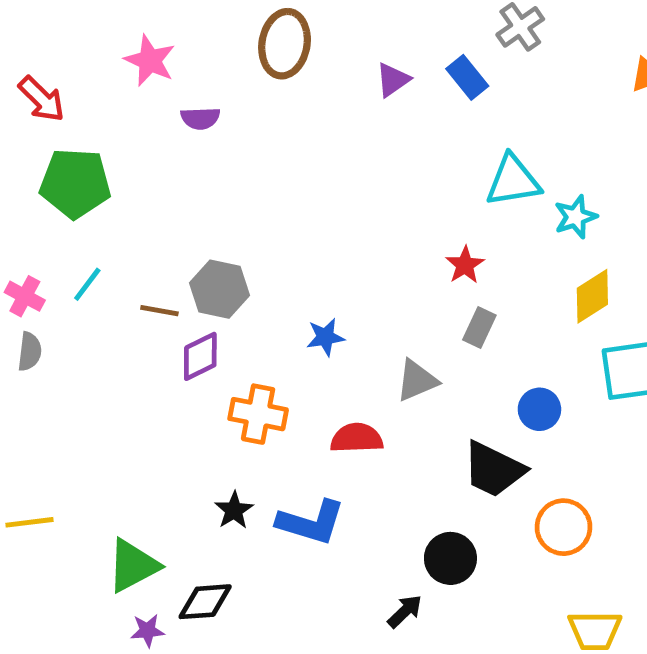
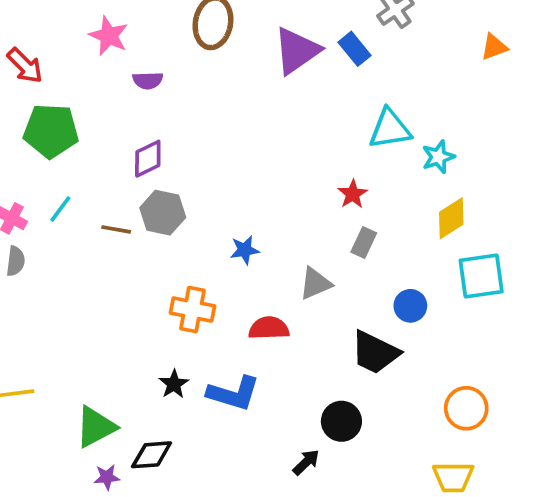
purple triangle: (393, 80) -> (297, 51), size x1.8
purple diamond: (200, 356) -> (148, 159), moved
orange circle: (564, 527) -> (466, 408), moved

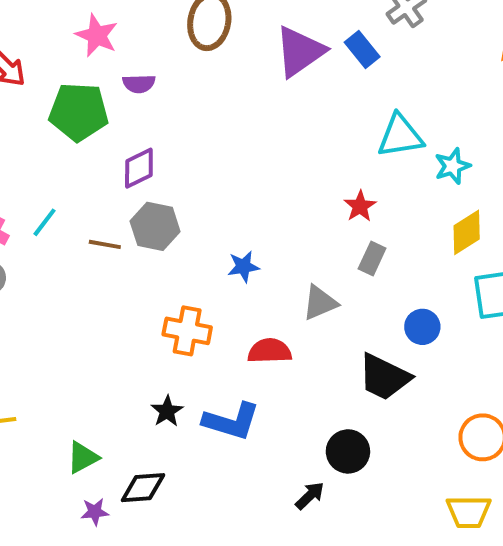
green pentagon: (51, 131) -> (79, 112), moved
green triangle: (96, 427) -> (83, 457), size x0.7

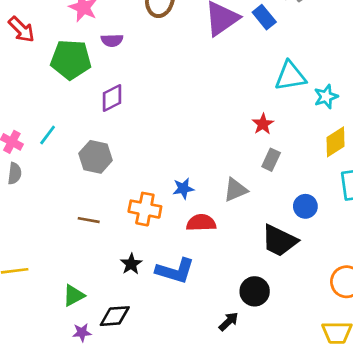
gray hexagon: (155, 226) -> (96, 157), moved
brown line: (105, 244) -> (89, 220), moved
blue star: (243, 267) -> (183, 188), moved

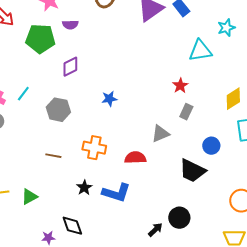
cyan star: (326, 97) -> (226, 28), moved
blue star: (183, 188) -> (109, 99), moved
black circle: (255, 291) -> (179, 218), moved
green triangle: (74, 295) -> (29, 197), moved
black diamond: (115, 316) -> (72, 226), turned 75

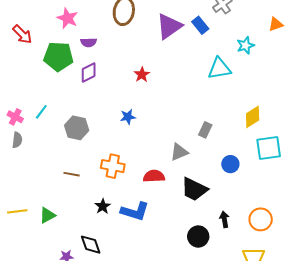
purple diamond: (70, 67) -> (89, 73), moved
red star: (180, 86) -> (142, 75), moved
black trapezoid: (192, 171) -> (194, 189), moved
black arrow: (155, 230) -> (224, 219), moved, turned -56

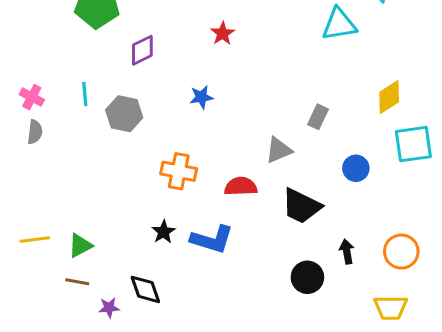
purple diamond: (89, 73) -> (142, 50), moved
cyan line: (41, 112) -> (85, 94), moved, turned -42
brown line: (72, 174) -> (77, 282), moved

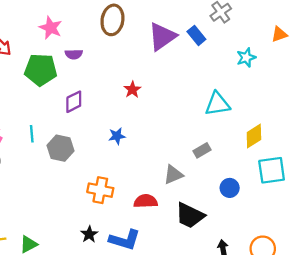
cyan triangle: (339, 24) -> (217, 104), moved
gray rectangle: (318, 117) -> (202, 150), turned 35

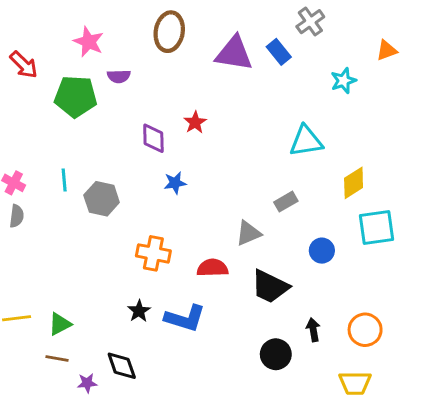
purple triangle: (162, 37) -> (234, 53), turned 44
purple diamond: (74, 102) -> (153, 138), moved, turned -65

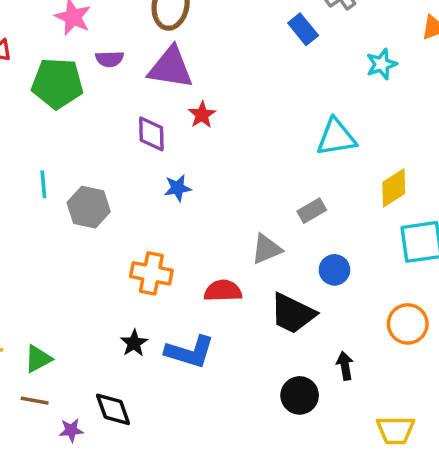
purple triangle: (234, 53) -> (171, 68), moved
blue circle: (322, 251) -> (334, 270), moved
orange circle: (365, 330) -> (408, 324), moved

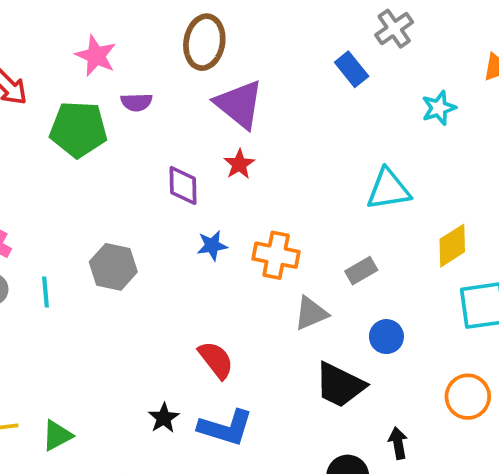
purple triangle: (171, 68) -> (239, 104), moved, turned 30
cyan line: (43, 184) -> (46, 292), moved
orange cross: (151, 273) -> (276, 255), moved
red semicircle: (223, 291) -> (216, 360), moved, turned 54

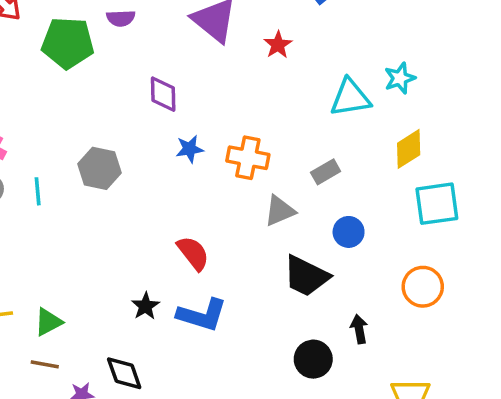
cyan star: (439, 108) -> (400, 78), moved
red star: (239, 164) -> (278, 45), moved

